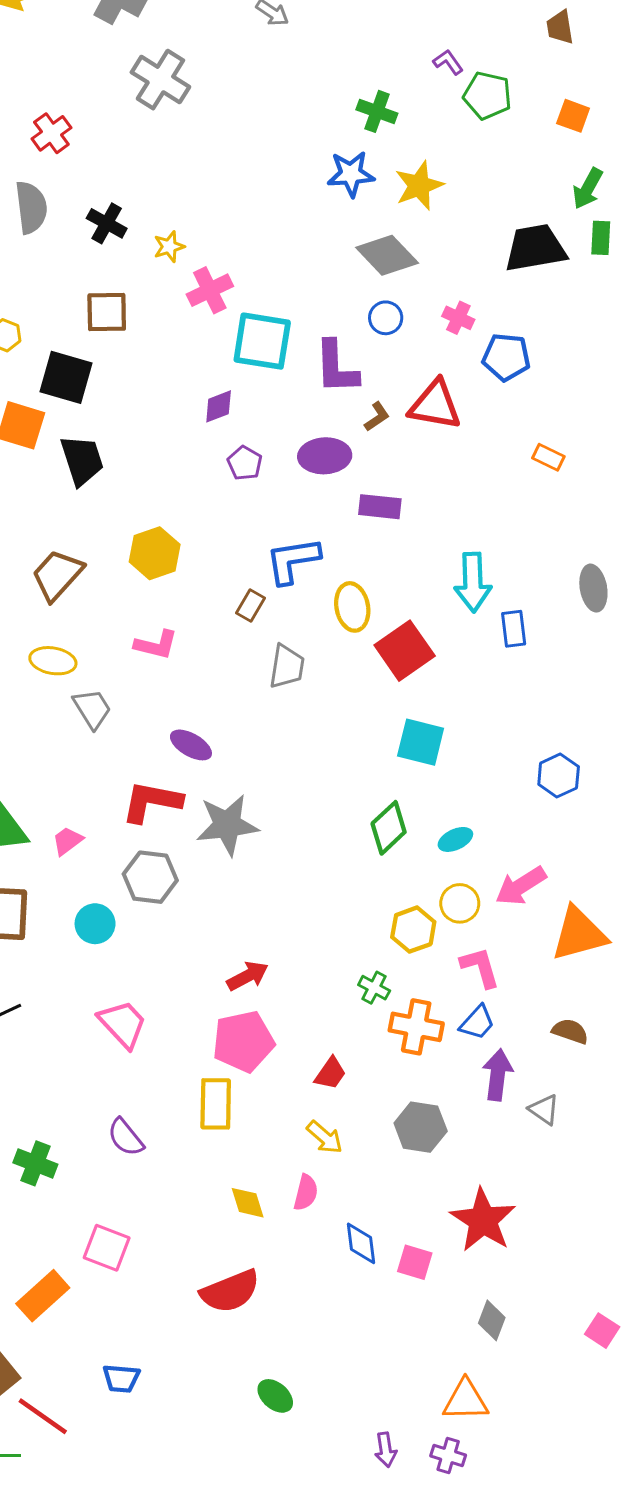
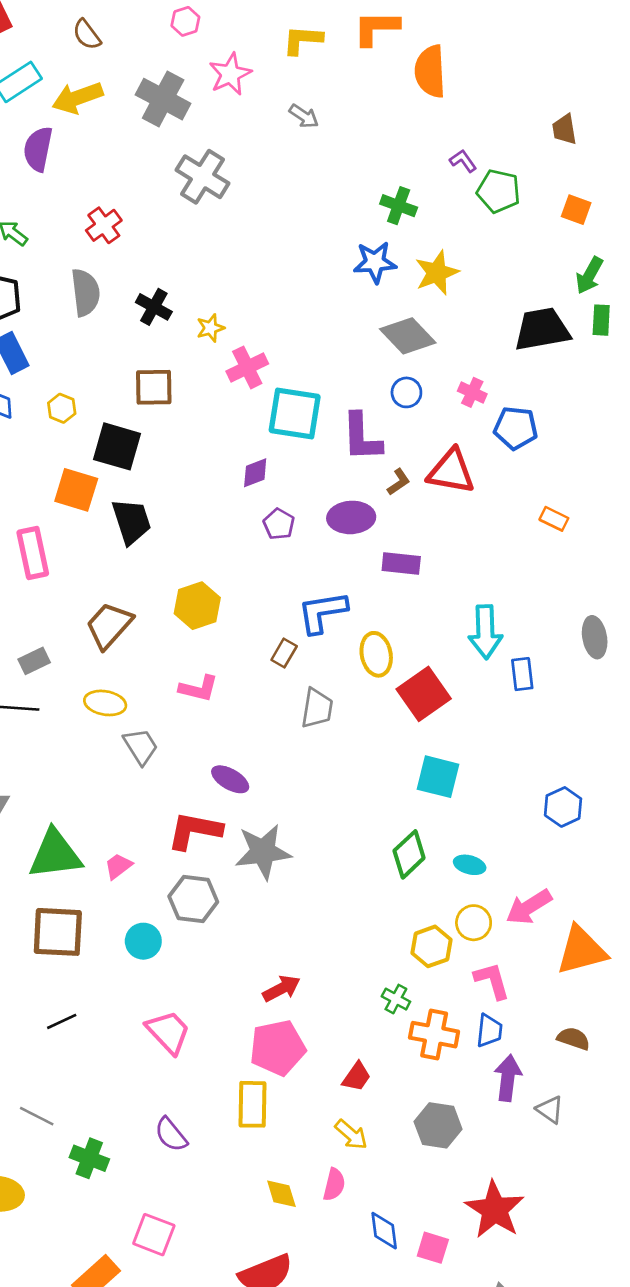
cyan ellipse: (455, 839) -> (470, 865), turned 40
blue trapezoid: (477, 1023) -> (489, 1031), turned -36

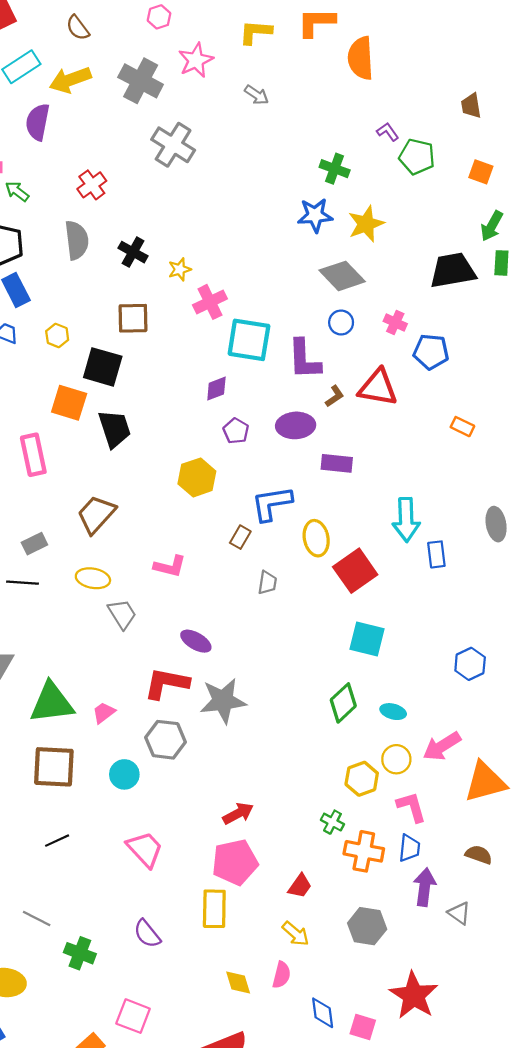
yellow hexagon: (197, 606) -> (197, 477), moved
gray trapezoid: (317, 708) -> (267, 583), size x0.7

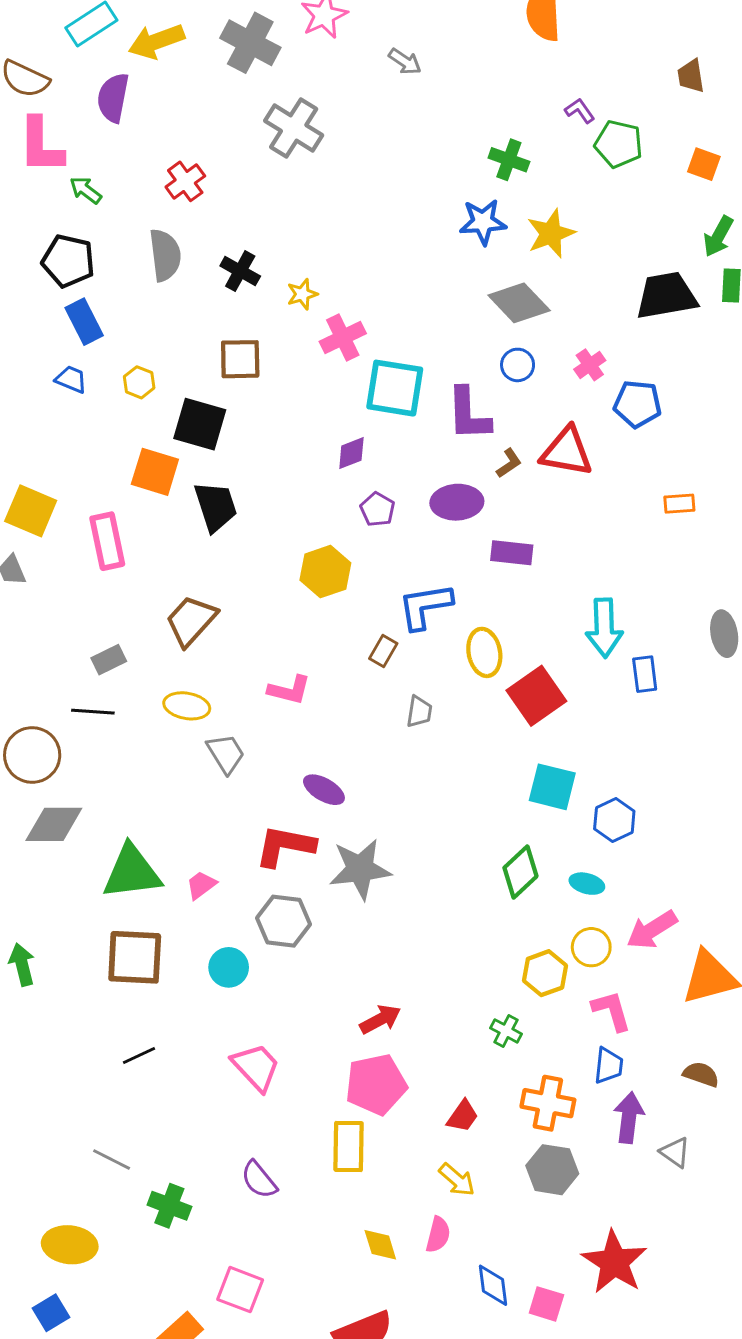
pink cross: (395, 323) -> (590, 365), turned 30
orange rectangle: (462, 427) -> (679, 504), turned -30
blue hexagon: (470, 664) -> (614, 820), moved
orange cross: (364, 851) -> (548, 1103), moved

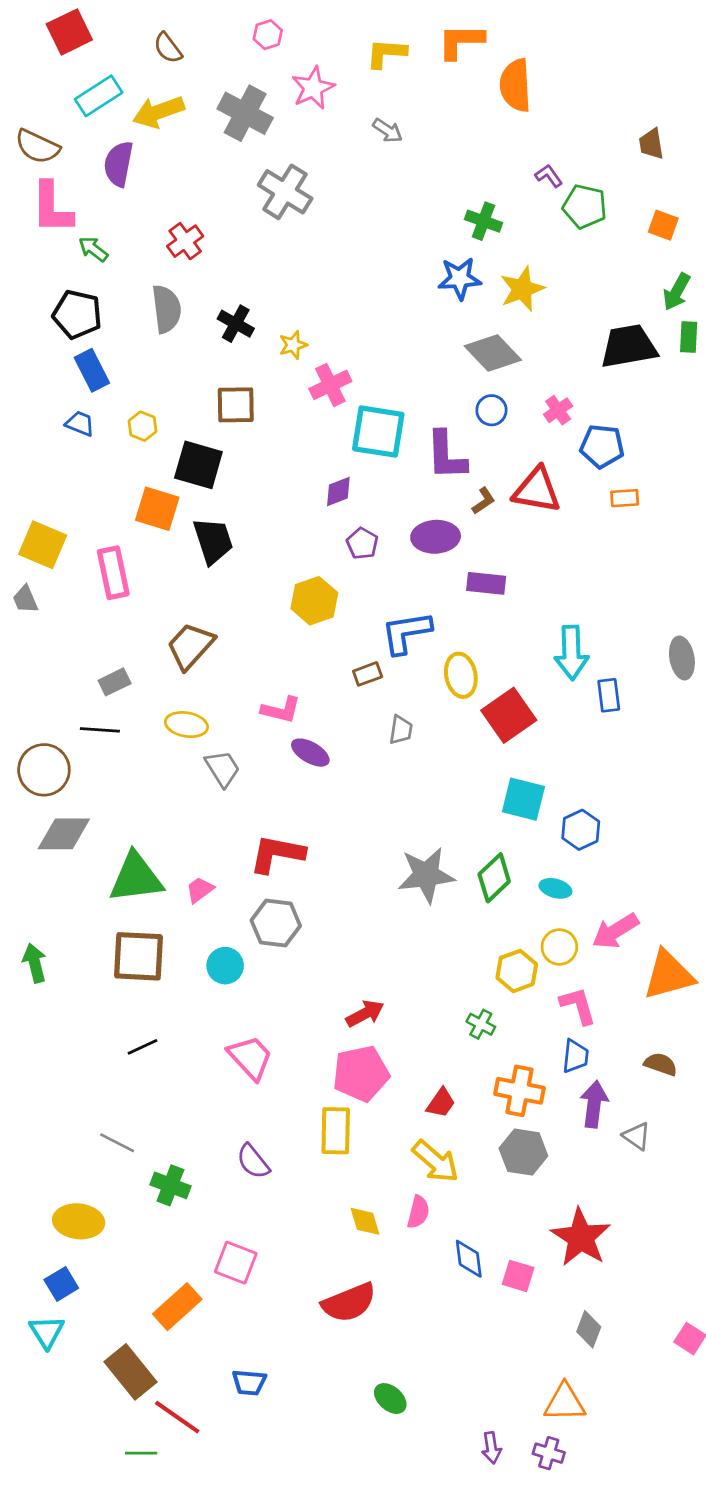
orange rectangle: (679, 504) -> (625, 498), moved
brown rectangle: (383, 651) -> (368, 674), turned 40
purple ellipse: (324, 790) -> (310, 753), moved
gray star: (360, 869) -> (426, 875), moved
yellow arrow: (457, 1180) -> (436, 1161), size x1.4

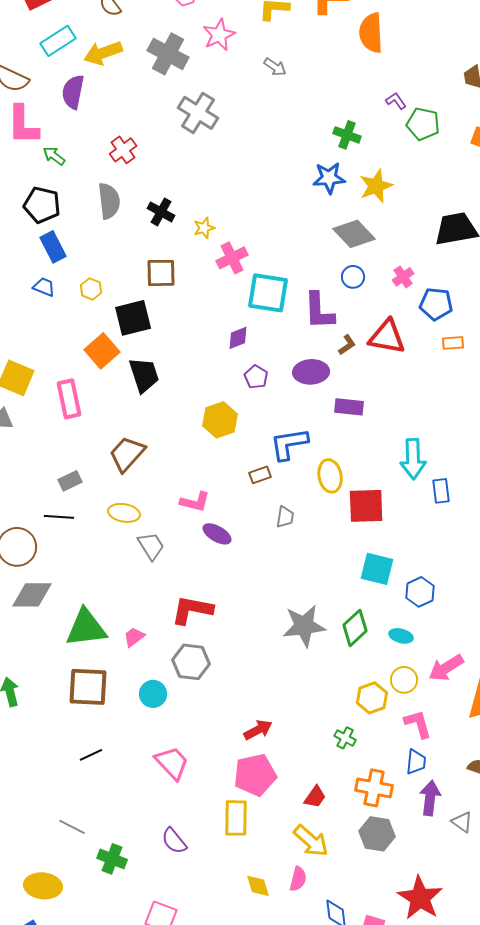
black square: (198, 465) -> (133, 318), turned -30
orange square: (157, 509) -> (102, 351), turned 32
red square: (509, 715) -> (366, 506), turned 33

